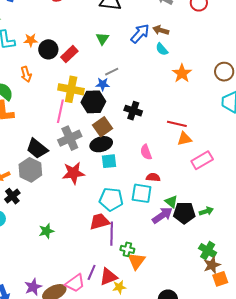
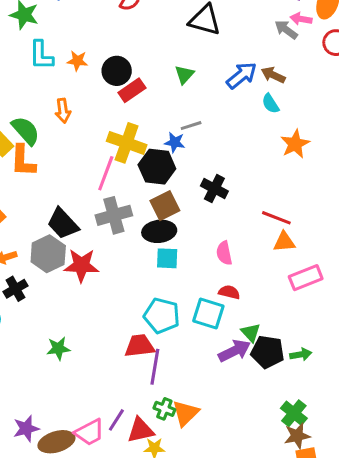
black circle: (48, 49) -> (117, 71), moved
red star: (73, 173) -> (81, 265), moved
green cross: (127, 249) -> (164, 409), moved

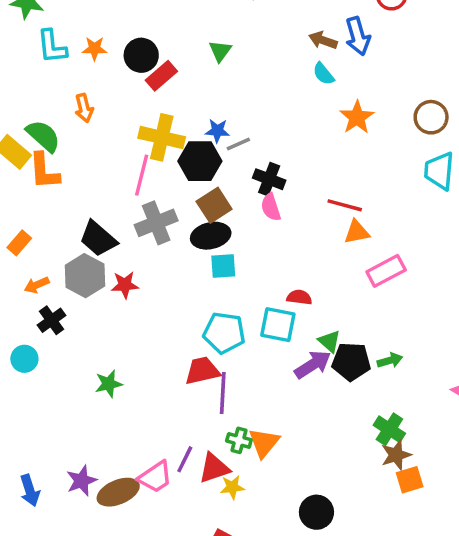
blue arrow: (242, 75) -> (358, 36), moved, turned 120
gray line: (191, 126) -> (238, 144), moved
pink semicircle: (224, 253) -> (271, 207), moved
red star: (81, 265) -> (125, 285), size x0.7

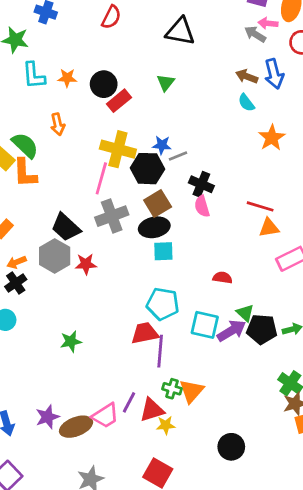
black cross: (52, 320) -> (16, 283), moved
cyan square: (278, 325) -> (205, 325), moved

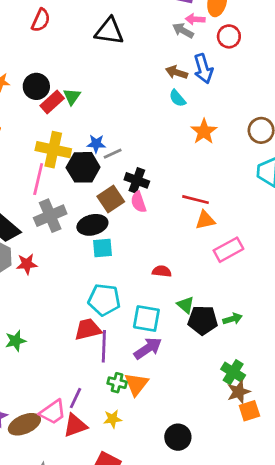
green triangle: (166, 83) -> (72, 96), moved
brown square: (158, 204) -> (111, 199), moved
purple arrow: (232, 331) -> (148, 348), moved
red triangle: (152, 410) -> (75, 425), moved

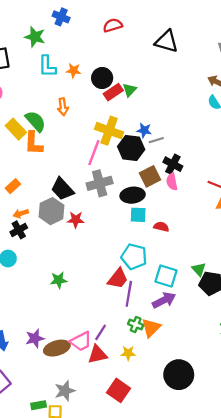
red semicircle: (41, 20) -> (113, 25), turned -138
red semicircle: (162, 271) -> (161, 227), moved
red trapezoid: (88, 329) -> (118, 279), turned 135
black circle: (178, 437) -> (179, 375), size x1.4

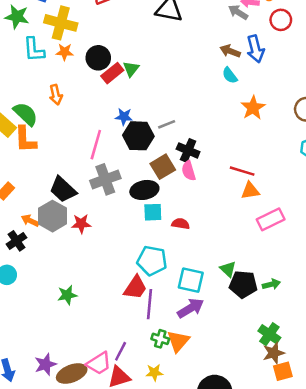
blue star: (144, 130) -> (124, 117), moved
yellow cross: (109, 131) -> (61, 23), moved
orange arrow: (21, 213) -> (30, 221), moved, turned 48

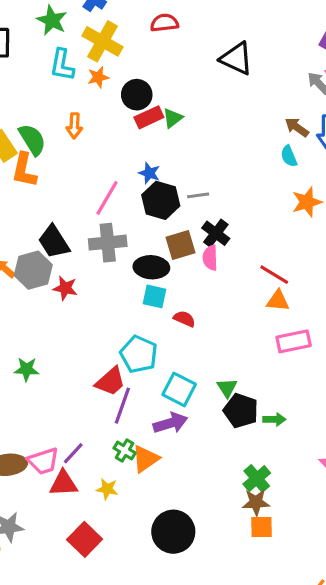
orange star: (65, 52) -> (98, 77), turned -30

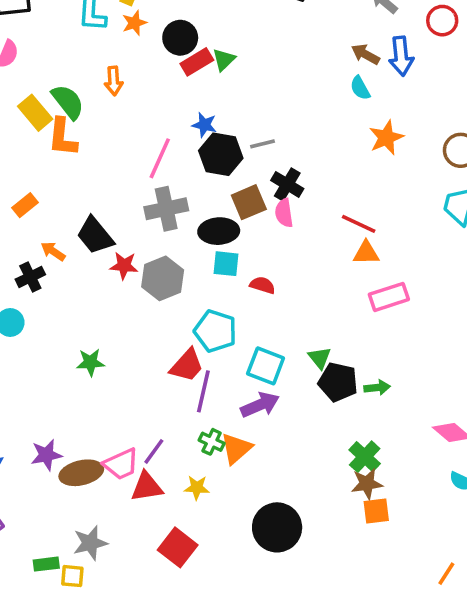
black trapezoid: (54, 242) -> (95, 236), moved
gray hexagon: (33, 270) -> (163, 278), moved

